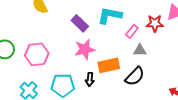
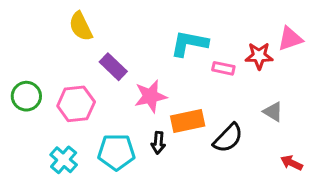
purple rectangle: (80, 23) -> (113, 67), moved
pink rectangle: (132, 31) -> (223, 68), turned 64
gray triangle: (140, 50) -> (273, 112), moved, turned 32

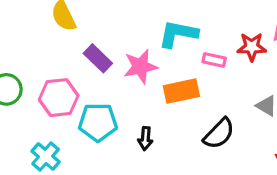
pink star: (150, 96) -> (140, 67), moved
orange rectangle: (188, 121) -> (181, 91), moved
cyan pentagon: (116, 152) -> (98, 122), moved

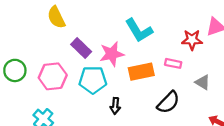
cyan L-shape: (178, 34) -> (139, 30), turned -132
pink rectangle: (214, 60) -> (173, 63), moved
cyan pentagon: (98, 122) -> (93, 80), moved

